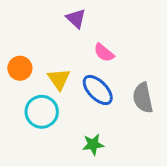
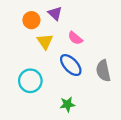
orange circle: (20, 68) -> (31, 20), moved
yellow triangle: (59, 79) -> (45, 41), moved

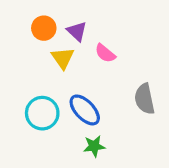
purple triangle: (55, 13) -> (77, 31), moved
blue ellipse: (71, 65) -> (85, 110), moved

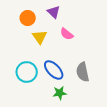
purple triangle: (77, 31) -> (54, 12), moved
gray semicircle: (145, 99) -> (83, 72), moved

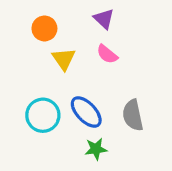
purple triangle: (54, 12) -> (104, 19), moved

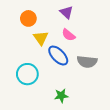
blue ellipse: (86, 112) -> (58, 56), moved
gray semicircle: (133, 115) -> (87, 62), moved, turned -72

